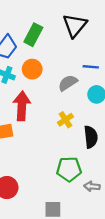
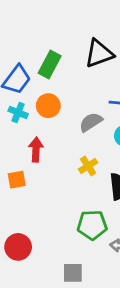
black triangle: (75, 25) -> (99, 53), turned 30
red arrow: (22, 106) -> (36, 150), size x0.7

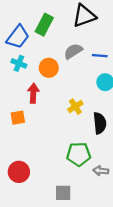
orange circle: (48, 106) -> (49, 68), moved
gray semicircle: (91, 122) -> (73, 51), moved

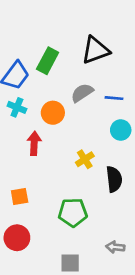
orange square: (18, 118) -> (20, 197), moved
green pentagon: (79, 154) -> (73, 212), moved
gray arrow: (101, 171) -> (115, 247), moved

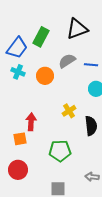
red arrow: (34, 143) -> (31, 122), moved

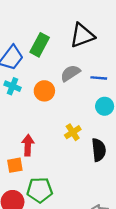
green pentagon: (60, 151) -> (40, 190), moved

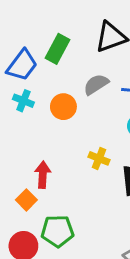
yellow cross: (73, 132) -> (99, 158), turned -35
orange square: (15, 165) -> (26, 200), turned -35

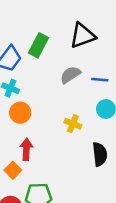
orange circle: (63, 107) -> (20, 113), moved
yellow cross: (99, 158) -> (73, 124), moved

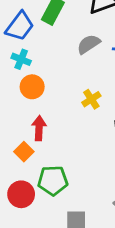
yellow cross: (73, 124) -> (91, 99), turned 35

